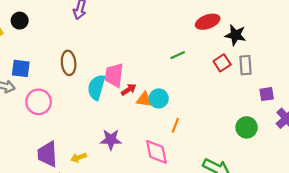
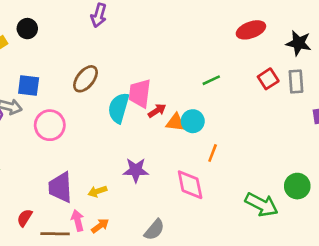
black star: (235, 35) -> (299, 43), moved
green line: (178, 55) -> (211, 80), moved
brown ellipse: (69, 63) -> (86, 79), turned 45
green circle: (247, 127) -> (297, 186), moved

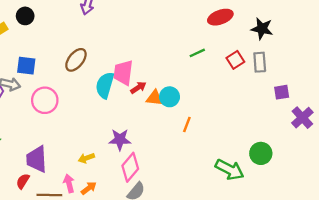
green line: (211, 80) -> (197, 53), moved
pink diamond: (190, 185) -> (130, 167), moved, turned 52
purple trapezoid: (60, 187) -> (37, 159), moved

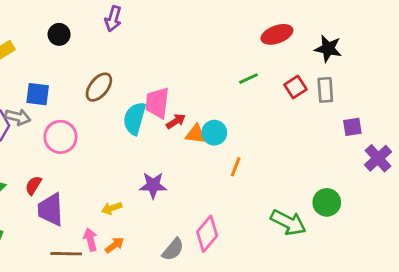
black circle: (25, 16) -> (59, 34), moved
pink diamond: (130, 167) -> (207, 234), moved
red semicircle: (23, 181) -> (33, 185), moved

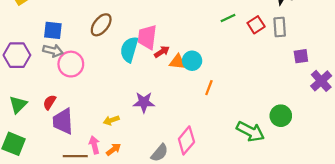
green line: (248, 79) -> (228, 18), moved
gray arrow: (18, 117) -> (53, 51), moved

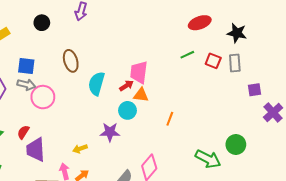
brown ellipse: (101, 25) -> (71, 61), turned -55
red square: (256, 25) -> (213, 61), turned -35
pink trapezoid: (147, 37) -> (139, 72), moved
cyan circle: (192, 61) -> (127, 110), moved

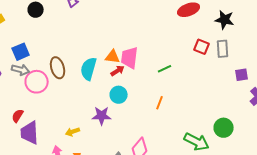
green line: (187, 55) -> (165, 69), moved
brown ellipse: (71, 61) -> (58, 68), moved
blue square: (26, 66) -> (21, 52), turned -30
orange triangle: (141, 95) -> (113, 57), moved

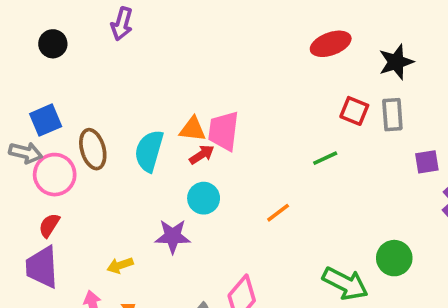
black star: (225, 20) -> (396, 62), turned -30
blue square: (21, 52) -> (46, 120), moved
green line: (165, 69) -> (325, 158), moved
orange line: (160, 103) -> (278, 213), turned 32
red semicircle: (18, 116) -> (49, 225), moved

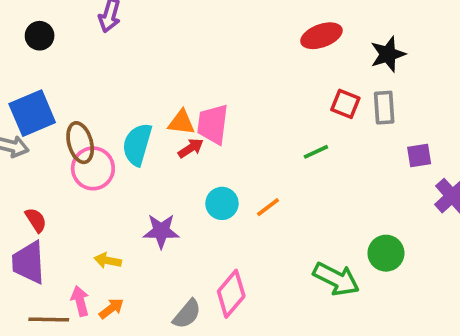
blue square: (46, 120) -> (32, 113), size x1.4
pink circle: (55, 175) -> (93, 168), moved
cyan circle: (204, 198) -> (222, 203), moved
red semicircle: (49, 225) -> (36, 220), turned 115
yellow arrow: (120, 265) -> (108, 261), turned 30

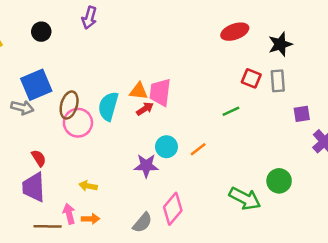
brown ellipse: (80, 143) -> (69, 105), turned 32
purple star: (161, 231) -> (146, 166), moved
orange arrow: (111, 308) -> (91, 219), turned 36

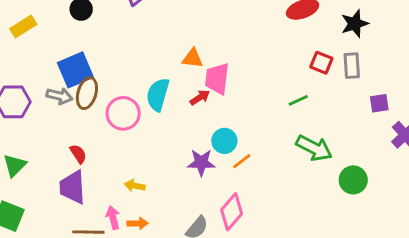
orange triangle: (139, 91) -> (193, 58), moved
brown ellipse: (69, 105) -> (87, 93), moved
orange line: (198, 149) -> (242, 161), moved
green arrow: (245, 199) -> (314, 148), moved

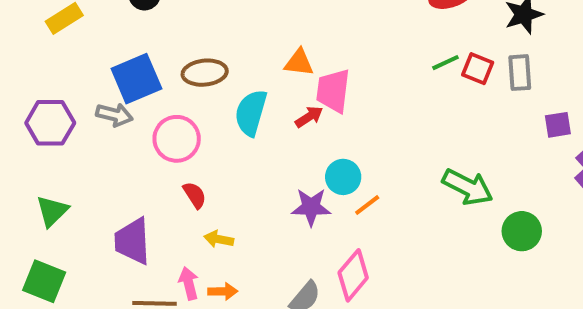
brown ellipse: (87, 93) -> (205, 73), moved, turned 68
green line: (298, 100) -> (445, 63), moved
pink circle: (123, 113) -> (177, 139), moved
red semicircle: (78, 154) -> (195, 195), moved

